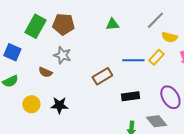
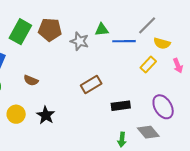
gray star: (62, 55) -> (80, 41), moved
blue line: (133, 60) -> (124, 41), moved
black star: (59, 105) -> (46, 115), turned 30

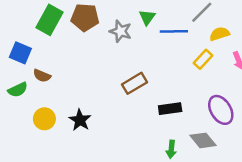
green triangle: (102, 30) -> (147, 17), turned -48
yellow semicircle: (162, 43) -> (219, 34), turned 147
brown semicircle: (31, 80) -> (42, 76), moved

